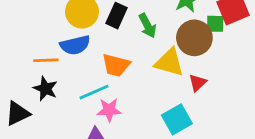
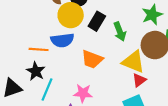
red triangle: (197, 83) -> (139, 80), moved
cyan line: (94, 92) -> (47, 90), moved, turned -50

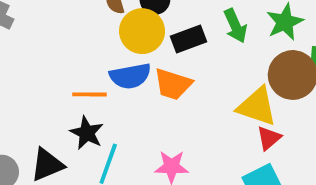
black rectangle: (97, 21) -> (189, 39), turned 42
green arrow: (120, 32) -> (235, 26), moved
orange trapezoid: (92, 59) -> (173, 84), moved

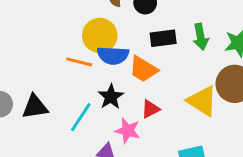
yellow circle: (142, 31) -> (100, 35), moved
black star: (87, 133) -> (111, 97), moved
red triangle: (269, 138) -> (150, 109), moved

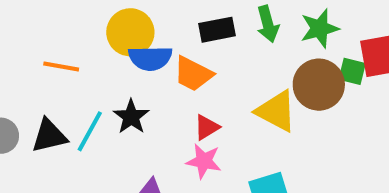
orange line: (79, 62) -> (61, 67), moved
black star: (111, 97) -> (131, 117), moved
cyan line: (81, 117) -> (90, 131), moved
pink star: (128, 131) -> (204, 161), moved

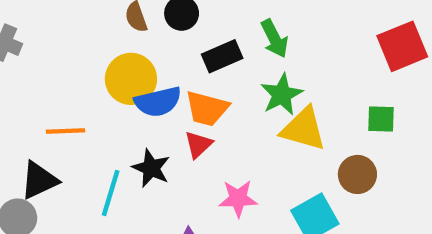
green star: (320, 28) -> (282, 95), moved
green square: (352, 71) -> (381, 119), moved
brown circle: (319, 85) -> (357, 174), moved, size x0.7
red triangle: (207, 127) -> (198, 145), moved
black triangle: (49, 136) -> (39, 180), moved

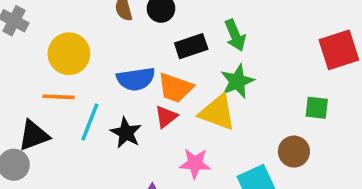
yellow circle: (131, 79) -> (69, 54), moved
yellow triangle: (304, 129) -> (217, 112), moved
cyan line: (111, 193) -> (90, 122), moved

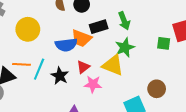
orange trapezoid: (175, 88) -> (81, 38), moved
orange line: (59, 97) -> (21, 64), moved
green square: (317, 108) -> (164, 43), moved
pink star: (195, 163) -> (93, 84), moved

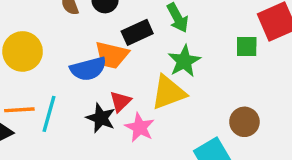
yellow triangle: (113, 65) -> (168, 92), turned -35
black star: (60, 76) -> (101, 118), moved
pink star: (93, 84) -> (140, 127), turned 30

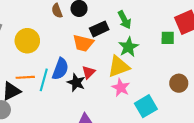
blue semicircle: (88, 69) -> (60, 69), moved, turned -55
brown circle: (244, 122) -> (179, 83), moved
pink star: (140, 127) -> (121, 88), moved

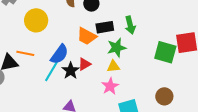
green square: (168, 38) -> (165, 52), size x1.6
green star: (129, 47) -> (117, 48), moved
yellow triangle: (119, 67) -> (113, 66), size x0.6
cyan line: (44, 80) -> (51, 71), moved

